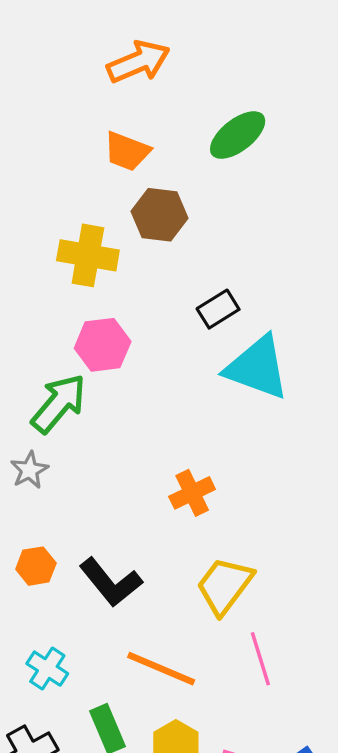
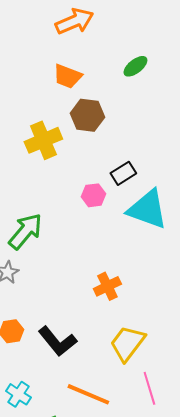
green ellipse: (238, 135) -> (135, 66), size x0.7
yellow cross: (88, 255) -> (43, 140), turned -33
pink hexagon: (103, 345) -> (93, 195), moved, size x0.7

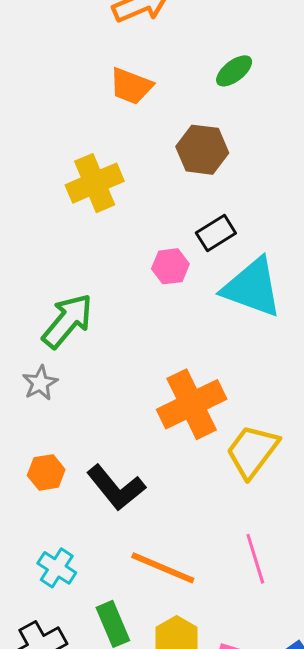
brown hexagon: (87, 115) -> (202, 150), moved
orange cross: (107, 286) -> (192, 404), size x1.6
yellow trapezoid: (127, 343) -> (252, 451), moved

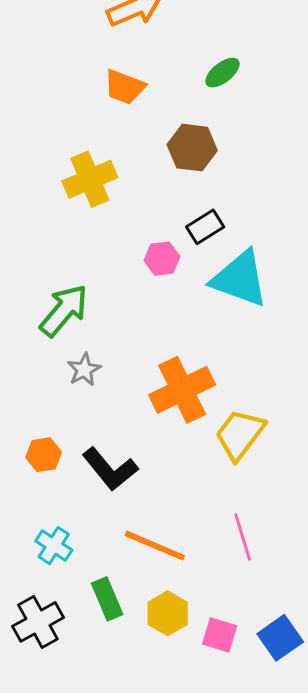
gray star: (40, 383) -> (84, 370), moved

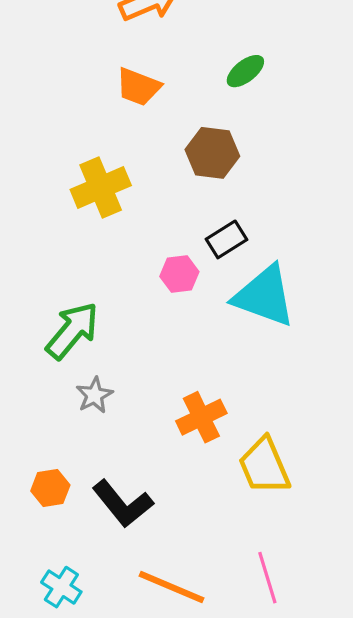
orange cross: (182, 390) -> (201, 417), size x0.7
yellow trapezoid: (240, 435) -> (264, 466), turned -60

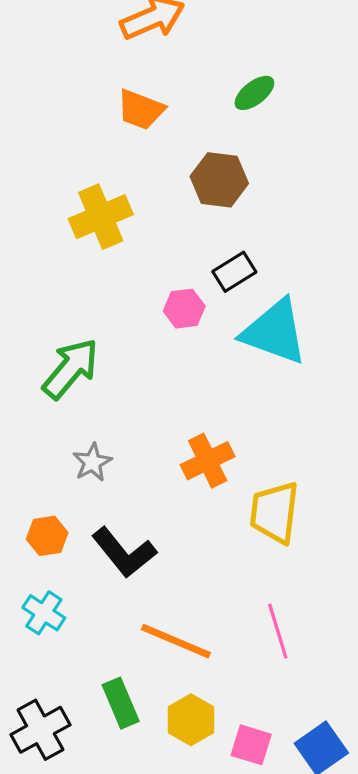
gray star: (94, 395) -> (92, 462), moved
yellow trapezoid: (264, 466) -> (274, 512), turned 30
cyan cross: (61, 587) -> (44, 613), moved

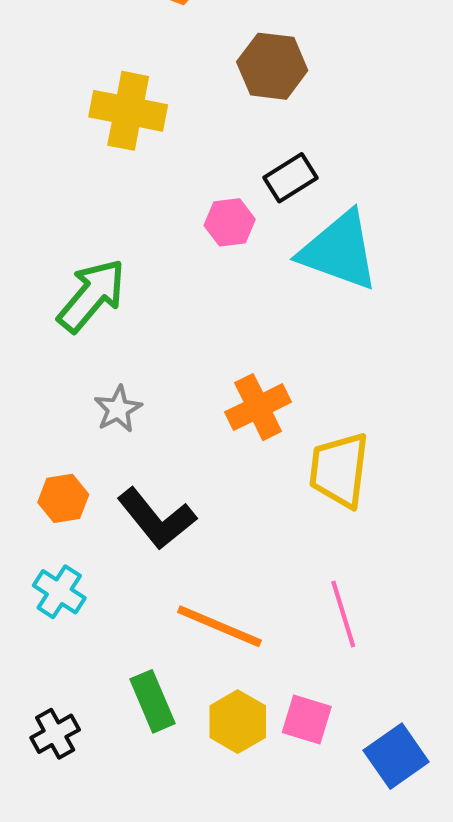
yellow cross: (101, 217) -> (128, 111), turned 34
black cross: (40, 730) -> (55, 734), size x0.7
pink square: (251, 745) -> (307, 720), moved

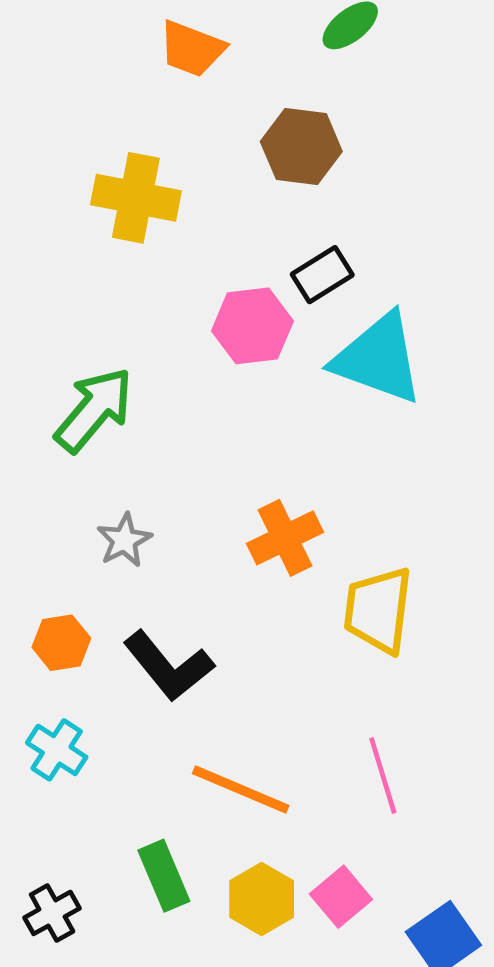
pink hexagon: (230, 222) -> (252, 326), size x1.4
pink square: (307, 720) -> (341, 897), turned 33

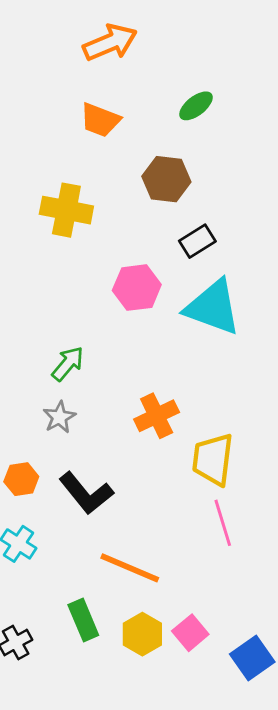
black rectangle: (322, 275) -> (197, 241), moved
green arrow: (94, 410) -> (68, 364), moved, size x0.7
pink line: (383, 776) -> (223, 523), moved

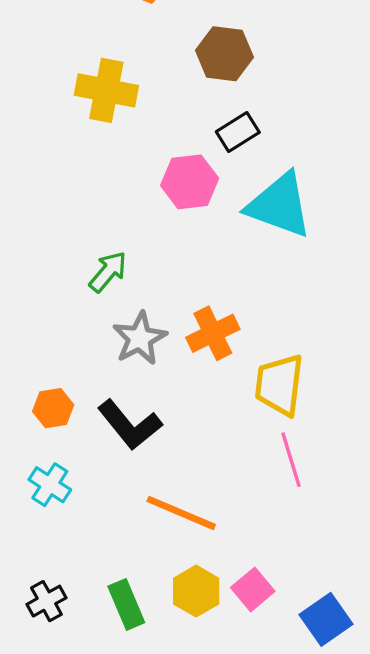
black rectangle: (197, 241) -> (238, 132), moved
gray star: (59, 417) -> (140, 338), moved, size x1.4
green rectangle: (83, 620) -> (126, 604), moved

